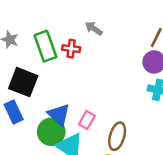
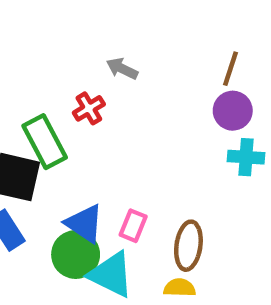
green rectangle: (45, 46) -> (45, 142), moved
red cross: (71, 49) -> (89, 108), turned -30

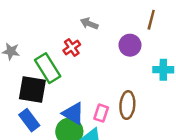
purple circle: (233, 111) -> (130, 45), moved
brown ellipse: (188, 246) -> (127, 105), moved

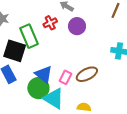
purple circle: (130, 45) -> (77, 26), moved
brown ellipse: (127, 105) -> (87, 74), turned 50

